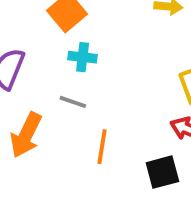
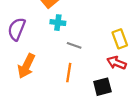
gray line: (73, 102) -> (74, 45), moved

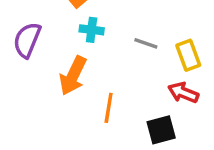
gray line: (74, 45) -> (146, 43), moved
orange arrow: (26, 66) -> (73, 76), moved

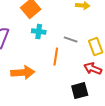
orange arrow: (73, 76) -> (23, 73), moved, turned -120
orange line: (109, 108) -> (56, 57), moved

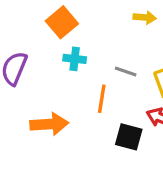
black square: (80, 91) -> (129, 137), moved, turned 30

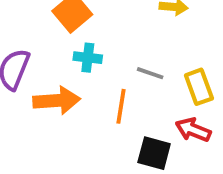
orange arrow: (49, 124) -> (57, 100), moved

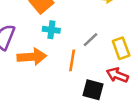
gray line: (150, 73) -> (91, 40), turned -63

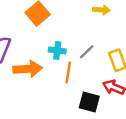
cyan cross: (51, 30) -> (57, 50), moved

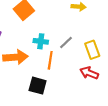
black square: (89, 102) -> (38, 86), moved

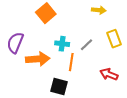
yellow rectangle: (92, 50) -> (114, 39), moved

